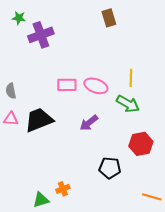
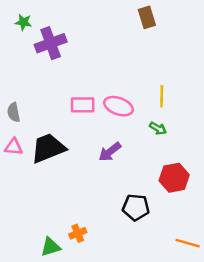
brown rectangle: (109, 18) -> (147, 17), moved
green arrow: (128, 104) -> (158, 128), size x0.6

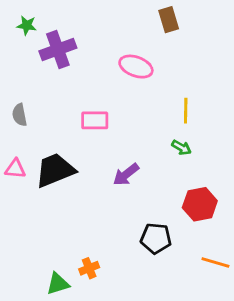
pink ellipse: (118, 106) -> (136, 67), moved
gray semicircle: (14, 112) -> (20, 115), moved
orange line: (188, 243) -> (215, 262), moved

